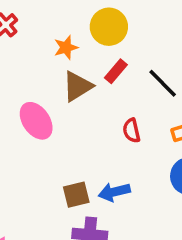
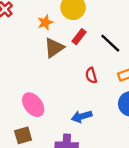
pink ellipse: (36, 121) -> (33, 105), moved
brown square: (76, 195) -> (23, 135), moved

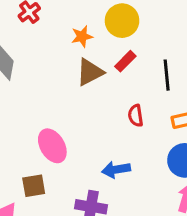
black line: (110, 43) -> (167, 75), turned 35

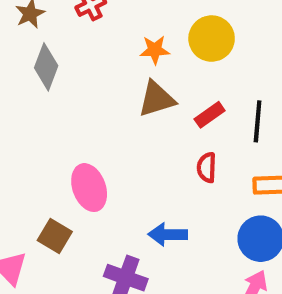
red rectangle: (125, 61) -> (210, 115), moved
brown square: (34, 186) -> (55, 236), turned 30

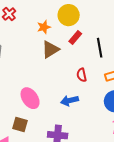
red rectangle: (210, 115) -> (75, 37), moved
blue arrow: (168, 234) -> (70, 101), moved

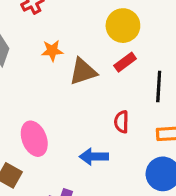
orange star: (44, 27) -> (52, 51), moved

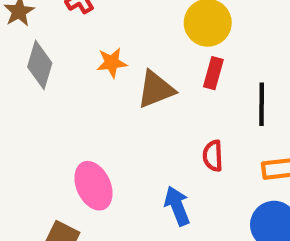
red rectangle: (125, 62) -> (213, 73), turned -35
blue arrow: (94, 157) -> (177, 206), turned 72

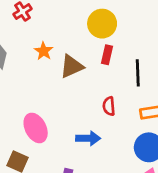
orange star: (112, 63) -> (44, 51), turned -30
blue arrow: (177, 206) -> (88, 138), turned 115

